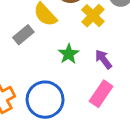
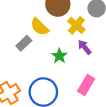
purple arrow: (103, 59) -> (84, 47), moved

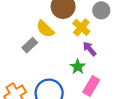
green star: (59, 56) -> (78, 67), moved

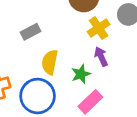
yellow semicircle: (45, 29) -> (50, 62), moved, turned 42

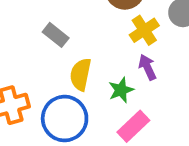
gray rectangle: (31, 32) -> (56, 35), turned 66

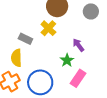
yellow cross: (144, 30) -> (48, 28), moved
yellow semicircle: (81, 74) -> (16, 58), moved

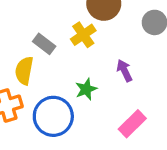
green star: (67, 60) -> (86, 89), moved
pink rectangle: (78, 78) -> (132, 124), moved

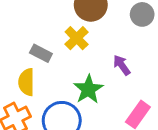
green star: (86, 89) -> (88, 89), size x1.4

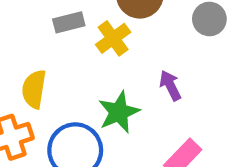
gray rectangle: (41, 53) -> (69, 22), moved, turned -50

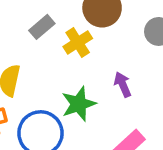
gray rectangle: (69, 22) -> (42, 27), turned -30

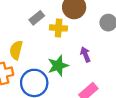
yellow cross: (78, 42) -> (59, 28), turned 35

